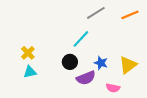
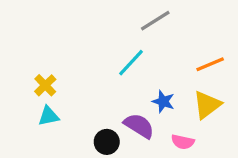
orange line: (130, 15) -> (210, 64), moved
black circle: (70, 62) -> (107, 142), moved
purple semicircle: (86, 78) -> (139, 126), turned -126

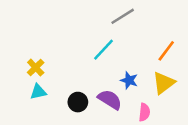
orange line: (210, 64) -> (166, 51), turned -30
black circle: (107, 142) -> (78, 102), moved
pink semicircle: (183, 142) -> (144, 112), turned -96

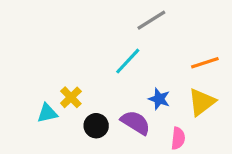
orange line: (166, 51) -> (205, 63), turned 35
yellow cross: (36, 67) -> (71, 97), moved

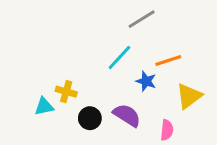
orange line: (205, 63) -> (168, 61), moved
yellow cross: (71, 97) -> (66, 92), turned -30
blue star: (159, 99) -> (146, 81), moved

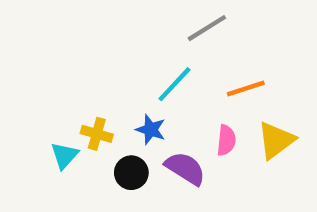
blue star: (146, 81) -> (151, 130), moved
cyan triangle: (44, 106) -> (64, 155), turned -36
pink semicircle: (167, 130) -> (226, 140), moved

